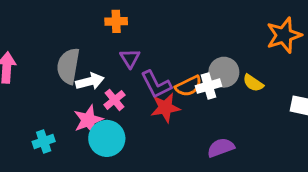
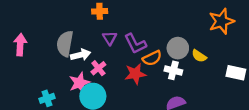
purple L-shape: (156, 84) -> (135, 44), moved
white cross: (208, 86) -> (173, 70), moved, turned 30

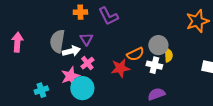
orange cross: (100, 11) -> (80, 12), moved
purple triangle: (110, 38) -> (86, 39), moved
purple L-shape: (135, 44) -> (108, 16), moved
yellow semicircle: (199, 56) -> (168, 55), moved, turned -128

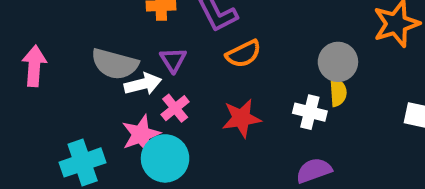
gray semicircle: (57, 41) -> (115, 64), turned -85
gray circle: (158, 45) -> (338, 62), moved
orange semicircle: (135, 54) -> (243, 54), moved
cyan cross: (41, 90) -> (83, 162), size x1.5

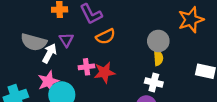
white arrow: (143, 84) -> (49, 53), turned -48
pink cross: (175, 108) -> (86, 67), moved, turned 32
white cross: (310, 112) -> (154, 82), moved

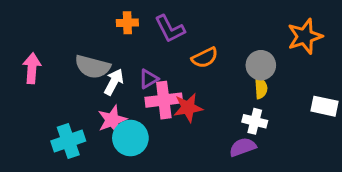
orange semicircle: (106, 36) -> (205, 58), moved
purple triangle: (66, 40) -> (149, 79), moved, turned 32
pink cross: (86, 67) -> (164, 100), size x1.6

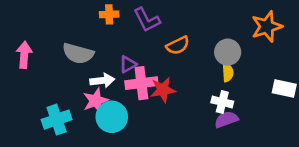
white arrow: (114, 82) -> (102, 80), moved, turned 55
purple semicircle: (243, 147) -> (226, 120), moved

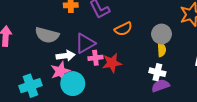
purple triangle: (128, 64) -> (85, 43), size x1.5
pink cross: (141, 83) -> (95, 58), size x0.6

